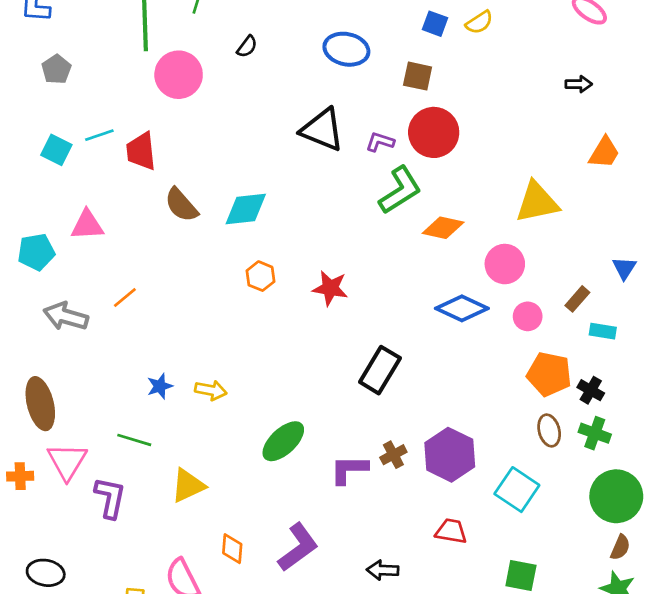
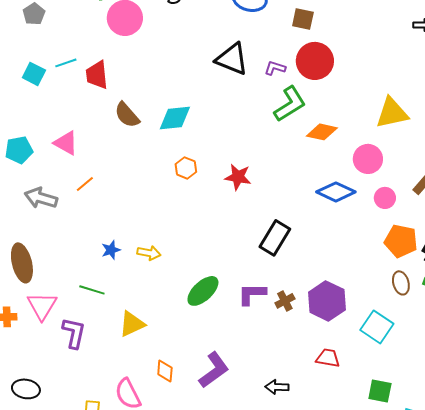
pink triangle: (87, 225) -> (66, 143), moved, turned 32
purple L-shape: (349, 469) -> (252, 294), moved

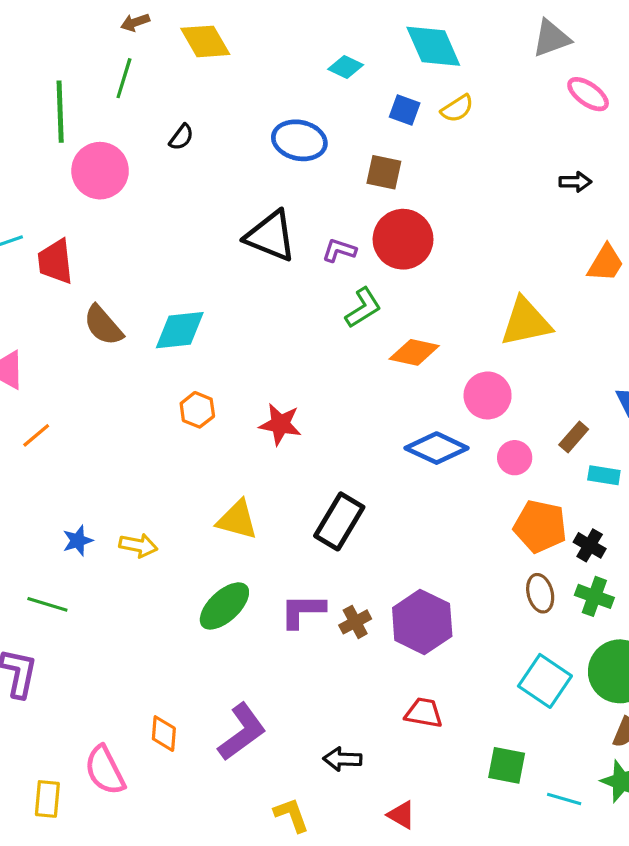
green L-shape: (290, 104) -> (363, 308), size x0.7
yellow triangle: (132, 324) -> (237, 520), moved, turned 40
cyan square: (377, 327) -> (545, 681), moved

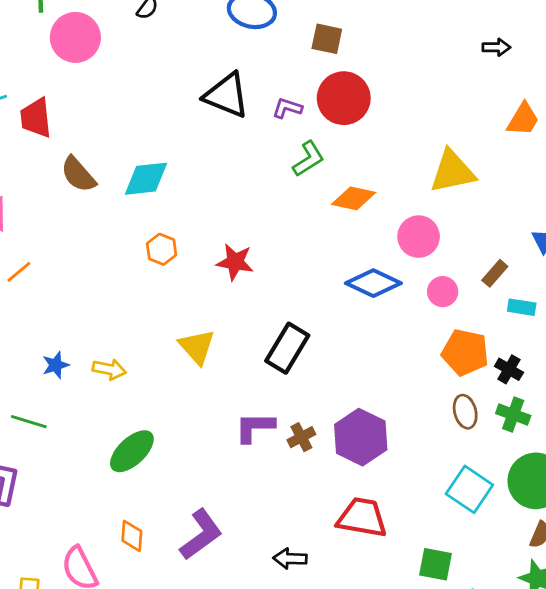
yellow triangle: (237, 520) -> (197, 347), turned 33
green ellipse: (224, 606) -> (132, 451), moved
red trapezoid: (424, 713) -> (362, 518), size x1.5

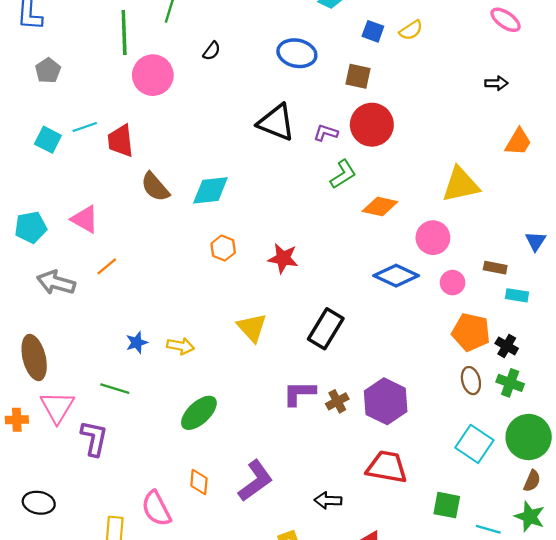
brown rectangle: (495, 273) -> (495, 268), turned 60

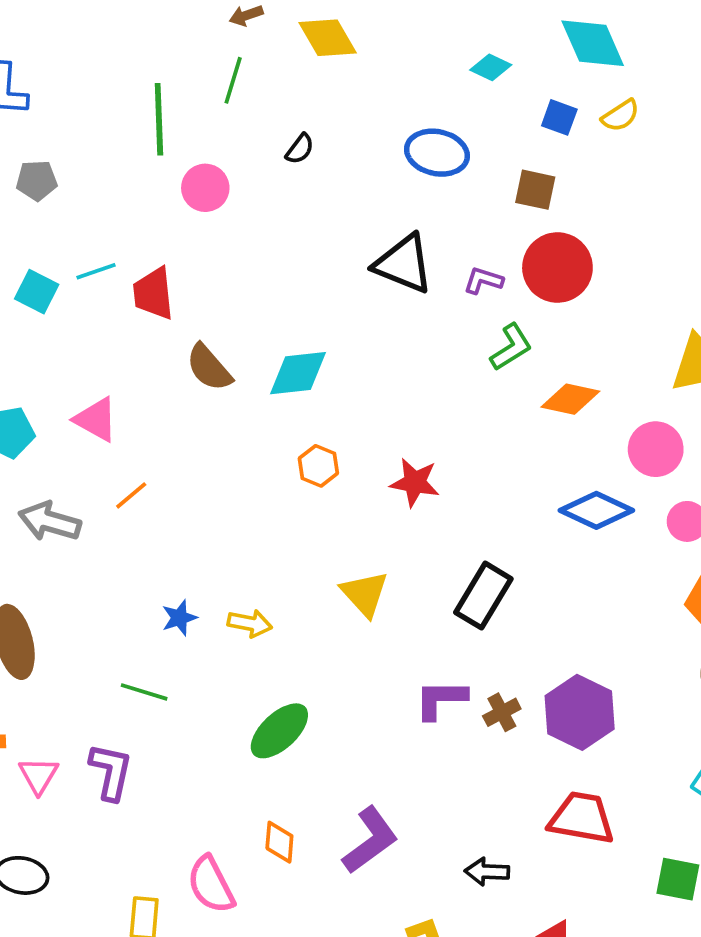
gray pentagon: (48, 71) -> (37, 180), turned 30
pink circle: (153, 75) -> (205, 188), size x0.7
pink triangle: (57, 407) -> (38, 775), moved, size x0.7

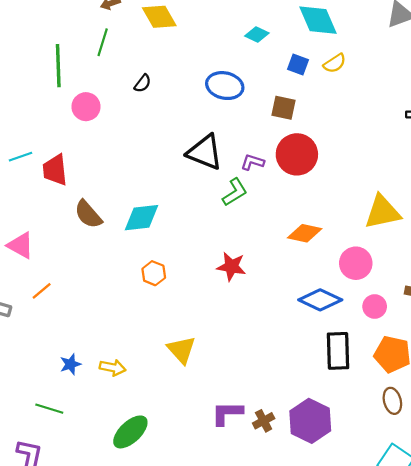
green L-shape: (511, 347) -> (235, 192), moved
red star: (415, 483) -> (231, 267), moved
black rectangle: (483, 596) -> (338, 351), moved, turned -33

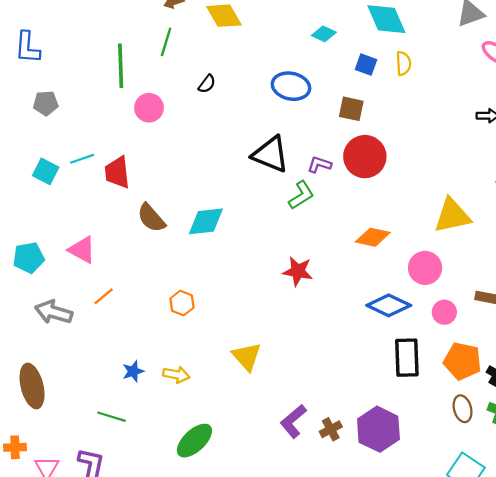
yellow semicircle: (335, 63) -> (403, 63), turned -60
orange hexagon: (154, 273) -> (182, 303), moved
purple L-shape: (227, 413) -> (293, 421), turned -40

